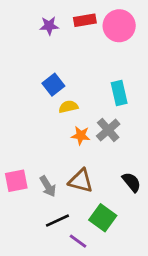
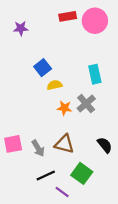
purple star: (49, 26) -> (21, 28), moved

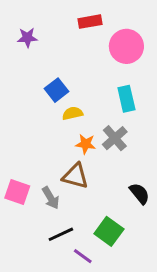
pink circle: (95, 21) -> (126, 46), moved
pink square: (13, 144) -> (17, 192), turned 30
brown triangle: (64, 144) -> (75, 176), moved

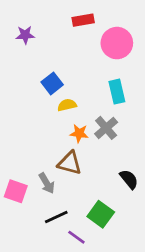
pink square: (17, 192) -> (16, 191), moved

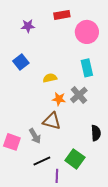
purple star: (25, 35) -> (28, 26), moved
blue square: (52, 83) -> (21, 62), moved
black semicircle: (129, 179) -> (96, 133), turned 35
purple line: (76, 237) -> (57, 176), turned 56

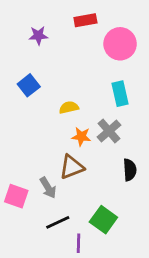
brown triangle: (52, 121) -> (72, 167), turned -36
black semicircle: (96, 133) -> (130, 170), moved

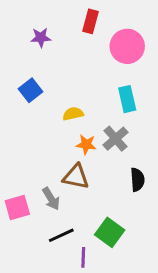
red rectangle: (85, 20) -> (91, 21), turned -65
brown triangle: (72, 167) -> (76, 177), turned 32
pink square: (16, 196) -> (17, 207), turned -35

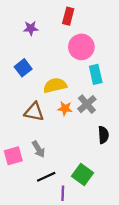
pink circle: (127, 46) -> (81, 47), moved
yellow semicircle: (73, 114) -> (55, 85), size x1.5
brown triangle: (76, 177) -> (34, 112), moved

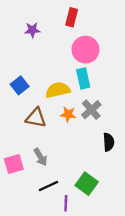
blue square: (23, 68) -> (20, 85), moved
cyan rectangle: (96, 74) -> (83, 78), moved

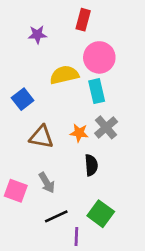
yellow semicircle: (58, 90) -> (64, 75), moved
black semicircle: (109, 142) -> (91, 165), moved
pink square: (14, 164) -> (16, 191), turned 36

